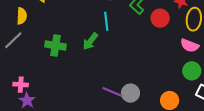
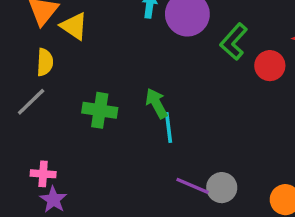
cyan line: (106, 21) -> (168, 127), moved
green arrow: (90, 41) -> (156, 103), turned 114

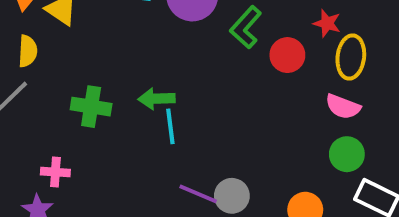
green arrow: (156, 103) -> (157, 99), turned -64
pink cross: (43, 174) -> (55, 172), moved

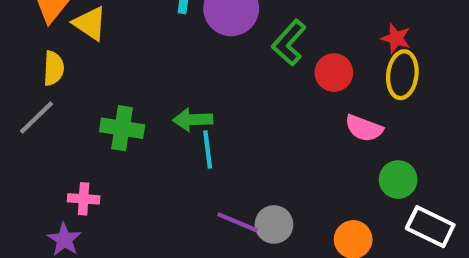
red star: (327, 23) -> (396, 38), moved
pink semicircle: (343, 107) -> (364, 128), moved

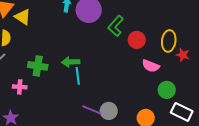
red star: (396, 38) -> (183, 55), moved
pink cross: (84, 199) -> (20, 87), moved

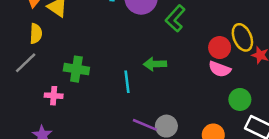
red circle: (137, 40) -> (220, 48), moved
yellow ellipse: (169, 41) -> (242, 37), turned -30
green arrow: (71, 62) -> (155, 64), moved

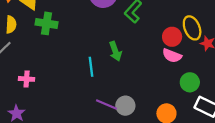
green arrow: (155, 64) -> (115, 51), turned -108
green cross: (76, 69) -> (47, 23), moved

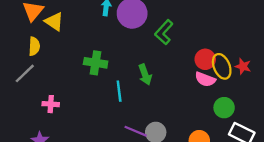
green cross: (47, 23) -> (96, 63), moved
yellow ellipse: (192, 28) -> (222, 66), moved

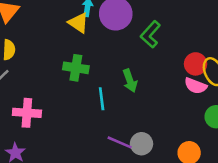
yellow triangle: (54, 22) -> (78, 23), moved
pink cross: (51, 104) -> (27, 113), size x1.5

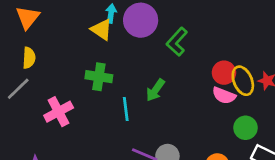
green arrow: (130, 81) -> (155, 90), turned 55
pink cross: (27, 113) -> (59, 112), moved, turned -32

